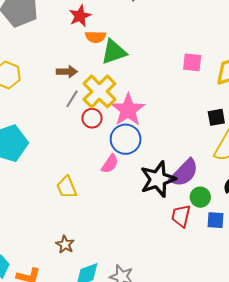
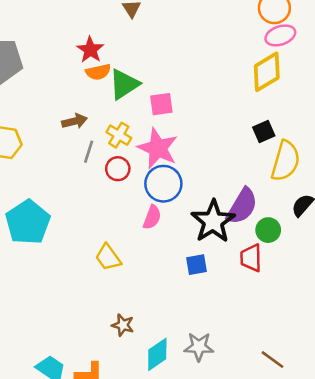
red star: (80, 16) -> (90, 50), moved
pink square: (192, 62) -> (161, 104), moved
yellow cross: (99, 91) -> (119, 135), size x0.6
blue square: (216, 220) -> (196, 265), moved

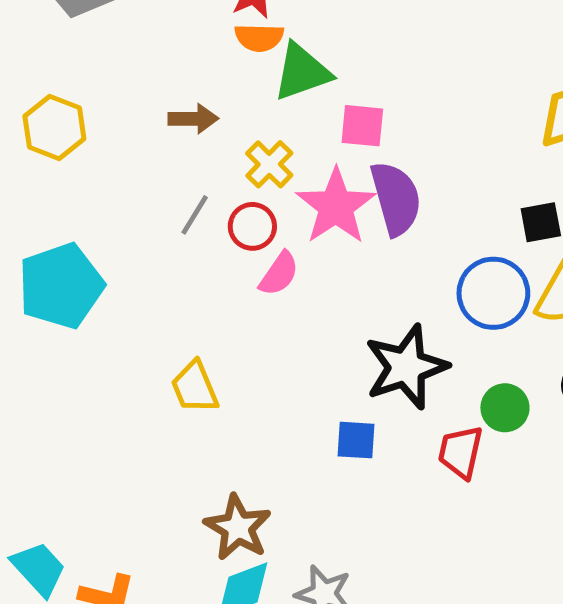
gray line: (89, 152) -> (195, 215), moved
blue circle: (163, 184) -> (493, 293), moved
purple semicircle: (242, 206) -> (396, 198), moved, turned -60
pink semicircle: (152, 217) -> (279, 274), moved
brown star: (123, 325) -> (238, 527), moved, size x1.5

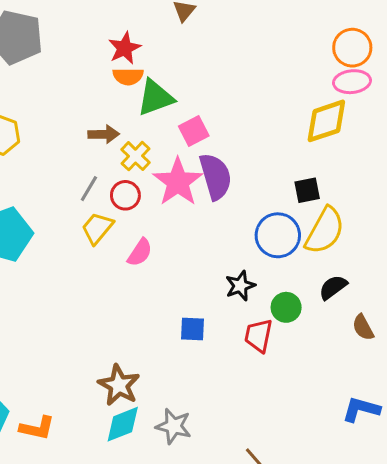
brown arrow: (193, 119) -> (104, 134), moved
pink square: (362, 126) -> (194, 131), turned -32
pink semicircle: (279, 274) -> (140, 252), moved
black star: (406, 367) -> (240, 286), moved, size x0.6
yellow trapezoid: (195, 387) -> (97, 228), moved, turned 63

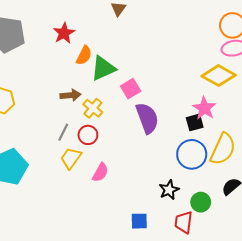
red star: (125, 48) -> (64, 33), moved
orange semicircle: (128, 76) -> (84, 55), turned -60
yellow diamond: (326, 121) -> (219, 76), turned 52
pink star: (178, 182) -> (204, 108), moved, size x0.7
black square: (307, 190) -> (195, 122), moved

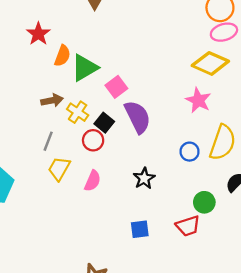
black square: (195, 122) -> (104, 123), moved, turned -30
red circle: (88, 135) -> (93, 140), moved
blue circle: (192, 154) -> (190, 152), size x0.6
black star: (169, 190) -> (144, 178), moved
red trapezoid: (184, 222) -> (188, 226), turned -110

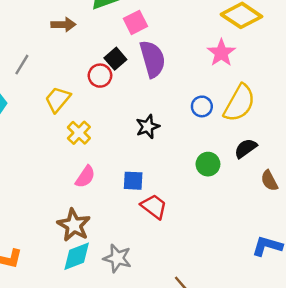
yellow cross: (78, 112) -> (79, 133), moved
gray line: (48, 141) -> (22, 65), moved
pink semicircle: (93, 181) -> (85, 177), moved
red trapezoid: (188, 226) -> (154, 206), moved, turned -135

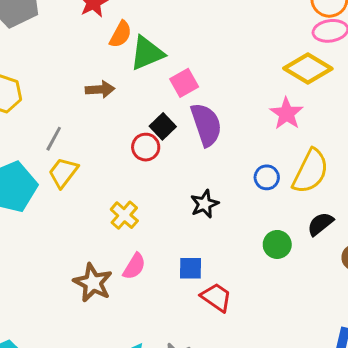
yellow trapezoid: (58, 99) -> (63, 173), moved
brown star: (74, 225) -> (93, 283), moved

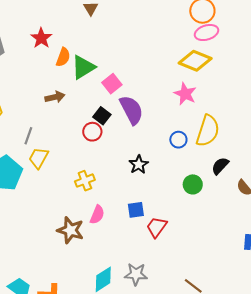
yellow cross: (124, 215) -> (85, 181), turned 36
red trapezoid: (216, 297) -> (157, 227), turned -80

